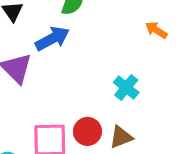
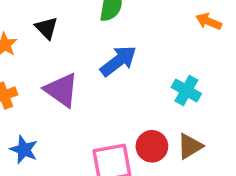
blue arrow: (52, 39) -> (118, 61), moved

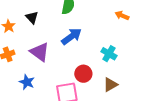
red circle: (152, 146) -> (83, 74), moved
blue star: (24, 150) -> (27, 82), moved

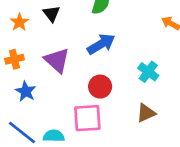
red circle: (83, 74) -> (100, 87), moved
blue star: (27, 82) -> (26, 91), moved

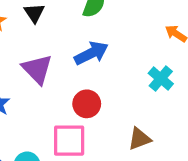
cyan cross: (148, 72) -> (161, 79), moved

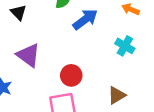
blue arrow: (91, 53) -> (85, 19), moved

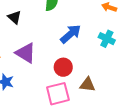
blue arrow: (85, 19) -> (71, 34), moved
brown triangle: (117, 95) -> (87, 85), moved, turned 42

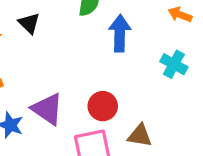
blue arrow: (71, 34) -> (120, 33), moved, turned -50
purple triangle: (26, 53) -> (47, 109), moved

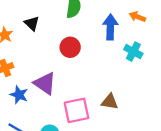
blue arrow: (120, 33) -> (110, 27), moved
red circle: (103, 106) -> (70, 47), moved

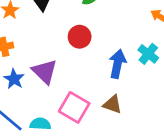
blue arrow: (110, 27) -> (117, 64), moved
pink square: (76, 110) -> (74, 107), turned 32

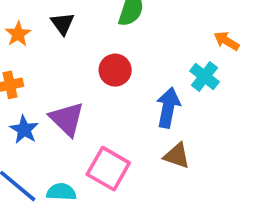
cyan cross: (148, 54) -> (205, 76), moved
brown triangle: (112, 104) -> (177, 156), moved

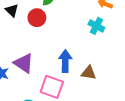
red circle: (115, 70) -> (37, 18), moved
blue arrow: (168, 108) -> (65, 61), moved

